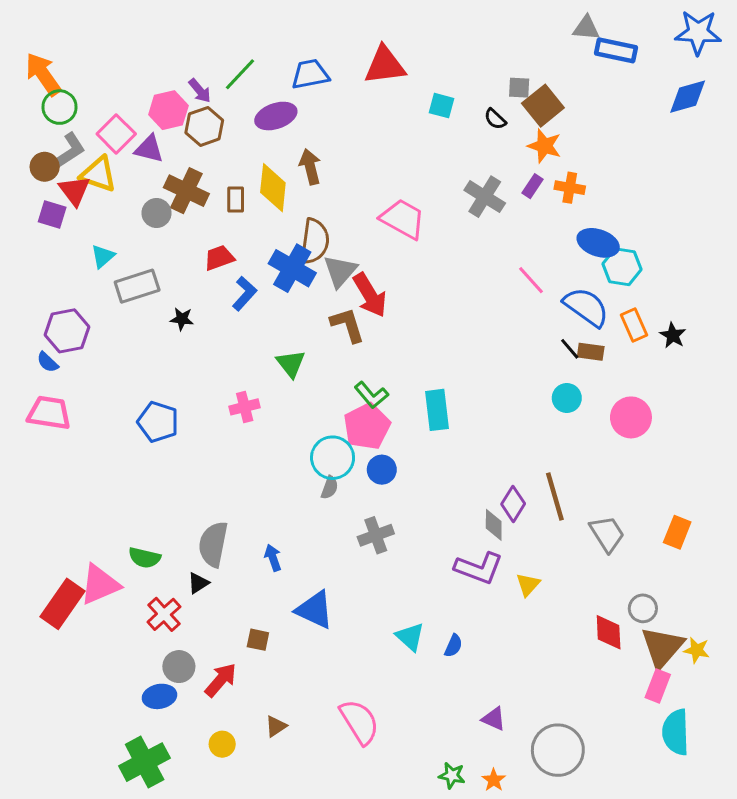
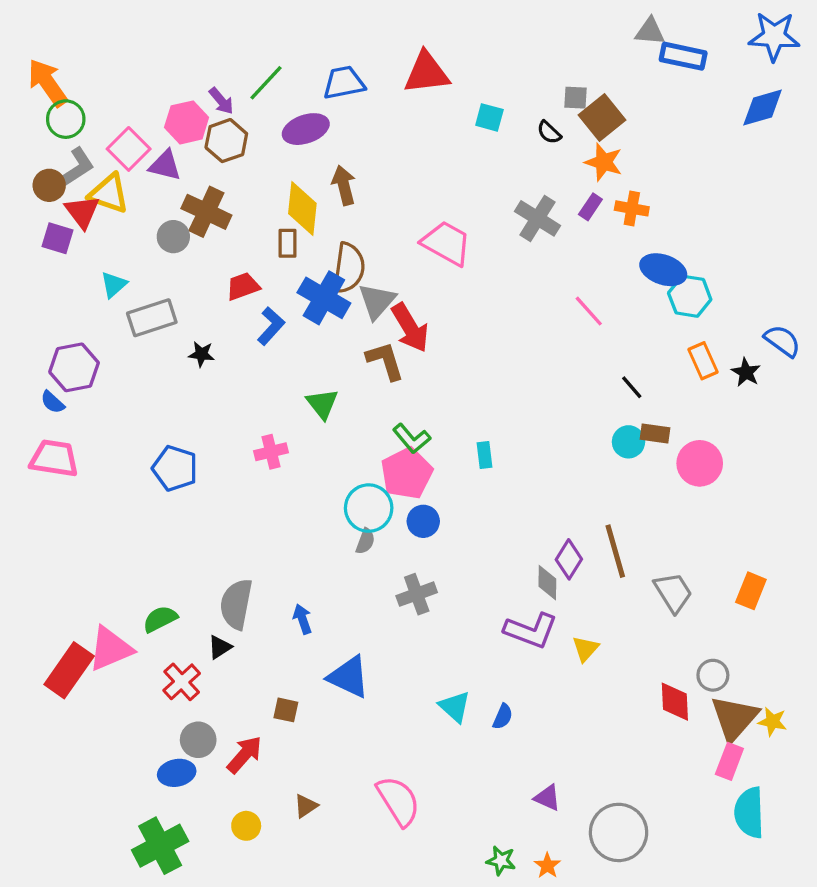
brown rectangle: (236, 200) -> (288, 243), moved
blue semicircle: (586, 307) -> (782, 341), moved, size x0.7
brown rectangle: (591, 352) -> (655, 434), moved
cyan rectangle: (437, 410) -> (484, 455), size x0.6
green semicircle: (145, 558) -> (160, 619), turned 140

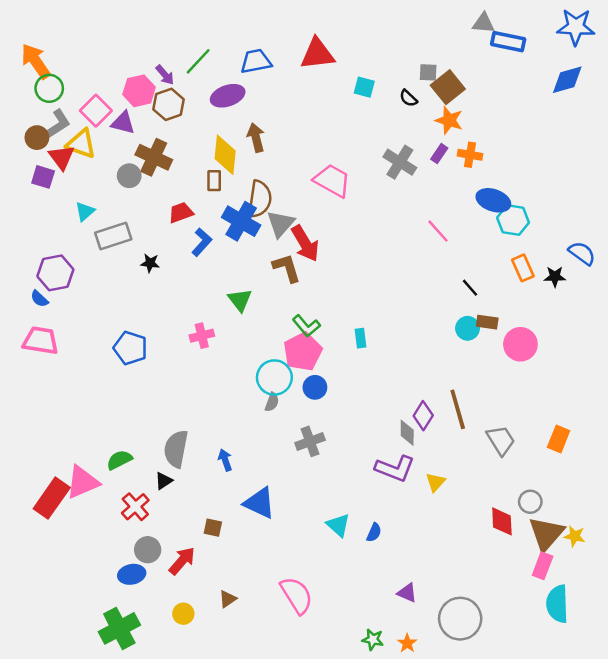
black star: (746, 372) -> (555, 277), turned -30

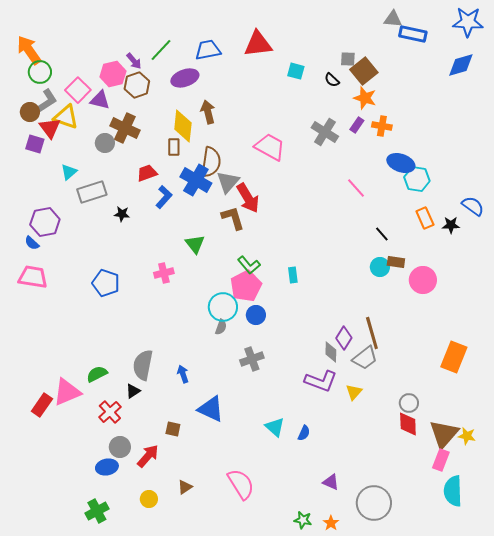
orange rectangle: (559, 439) -> (454, 357), size x1.4
gray trapezoid: (501, 440) -> (365, 358), moved, turned 84
red rectangle: (52, 498) -> (42, 405), size x0.7
gray circle: (530, 502) -> (409, 403), moved
green cross: (119, 628) -> (97, 511), size x0.7

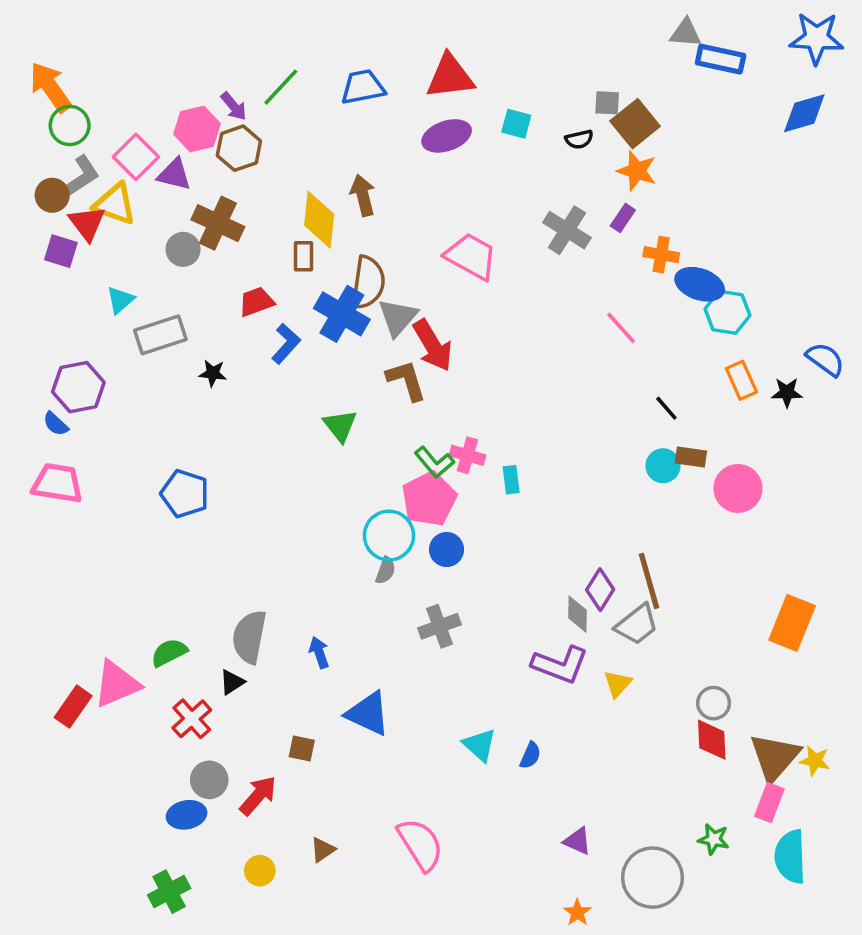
purple ellipse: (185, 78) -> (447, 136), moved
black semicircle: (332, 80) -> (579, 139), turned -56
orange cross: (382, 126) -> (661, 255), moved
pink cross: (164, 273) -> (467, 455), moved, turned 30
green star: (303, 520) -> (714, 839), moved

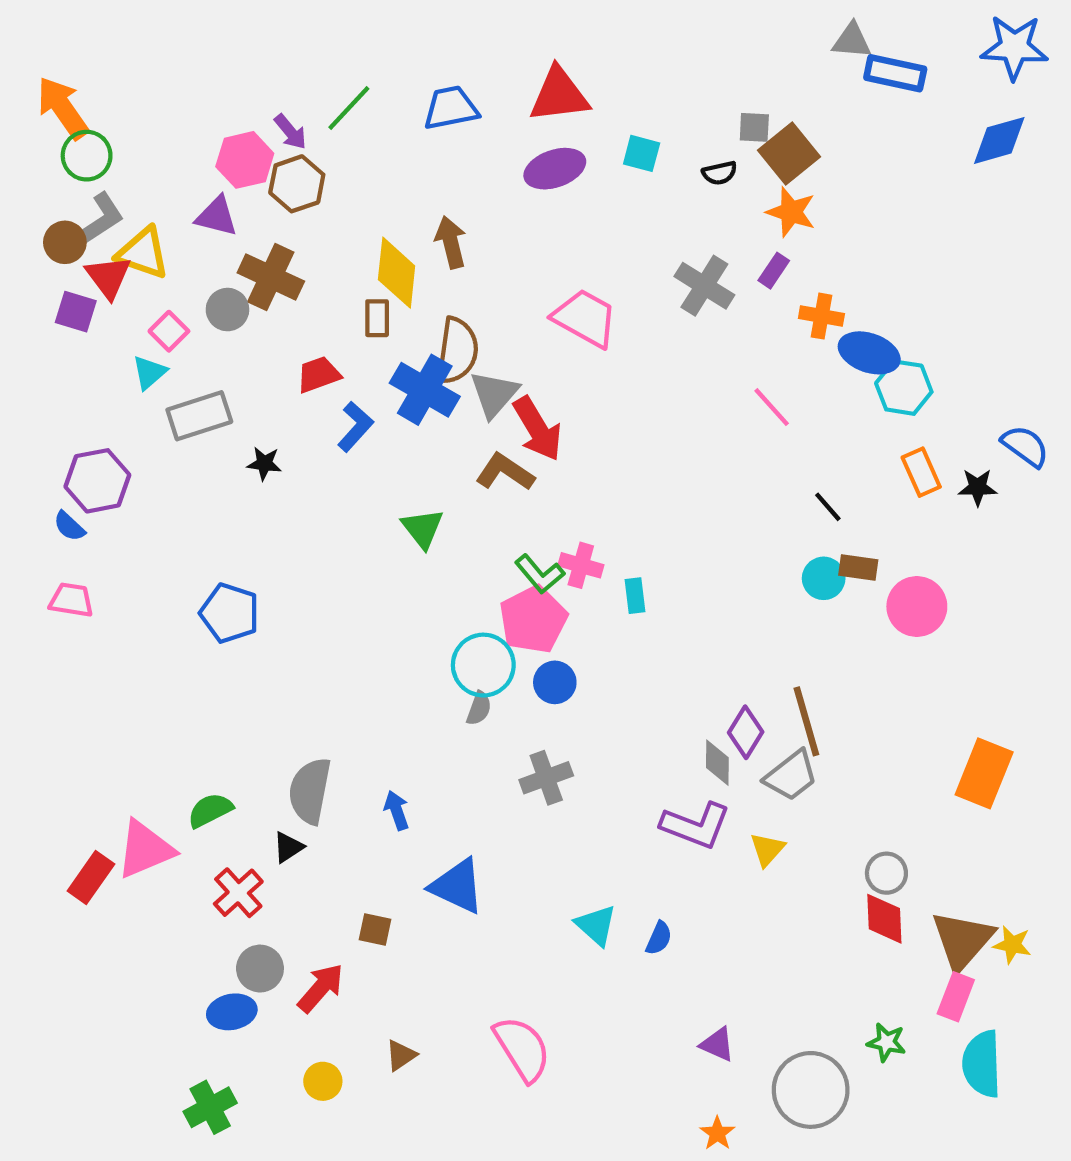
pink square: (136, 157) -> (169, 331), moved, size x0.7
brown L-shape: (406, 380) -> (505, 472), turned -39
pink trapezoid: (57, 483) -> (71, 600), size x0.7

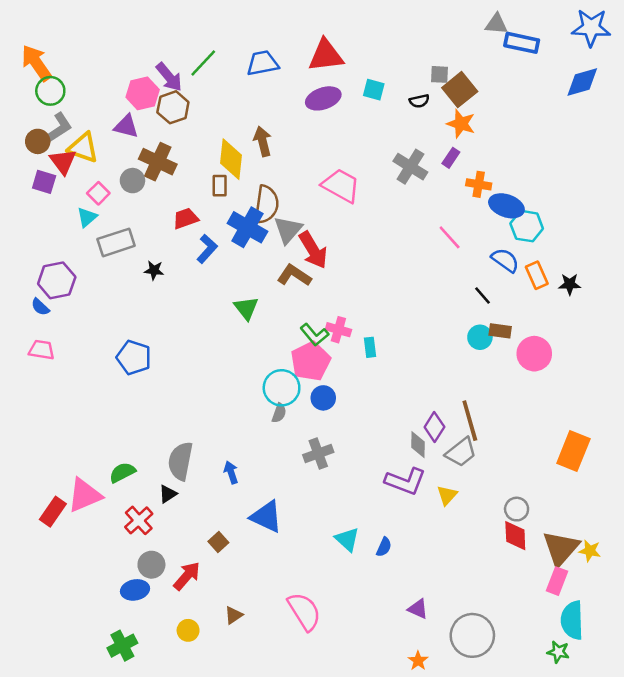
purple arrow: (290, 132) -> (169, 77), size x1.4
blue semicircle: (1025, 446) -> (505, 260), moved
brown square: (375, 930) -> (218, 542), turned 36
green star: (886, 1042) -> (558, 652), moved

